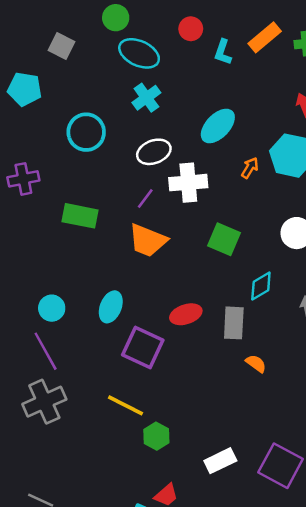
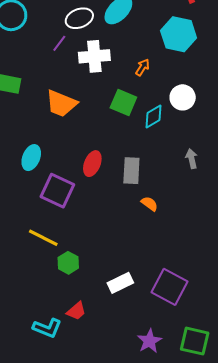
white ellipse: (154, 152) -> (79, 18), moved
orange arrow: (250, 168) -> (142, 67), moved
purple line: (145, 199) -> (59, 43), moved
cyan diamond: (261, 286) -> (153, 116), moved
red ellipse: (186, 314) -> (92, 164), turned -50

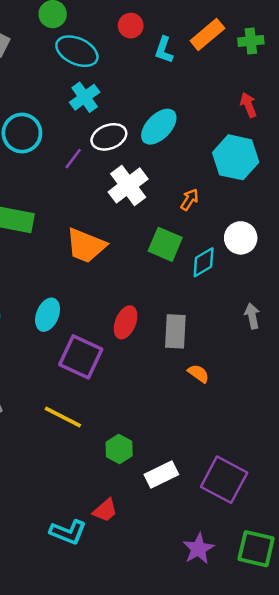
purple line: (59, 43) -> (73, 159), moved
white cross: (94, 56) -> (128, 185), turned -32
green hexagon: (68, 263) -> (119, 449), moved

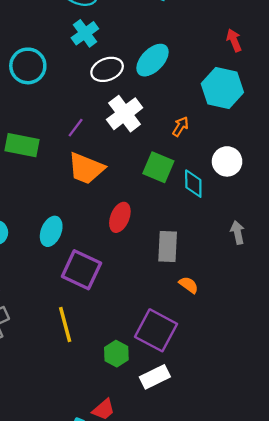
purple line: (73, 159) -> (76, 128), moved
cyan diamond: (204, 262) -> (193, 184), turned -60
red ellipse: (126, 322) -> (120, 217), moved
yellow line: (63, 417) -> (65, 325), turned 48
purple square: (224, 480) -> (156, 330), moved

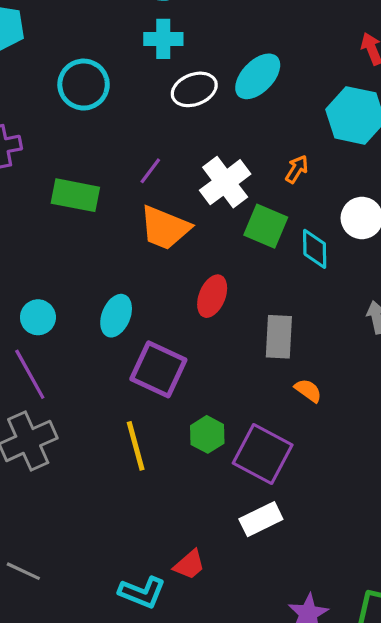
cyan cross: (85, 33) -> (163, 39), turned 36
white cross: (125, 114) -> (225, 182), moved
green hexagon: (116, 354) -> (207, 434), moved

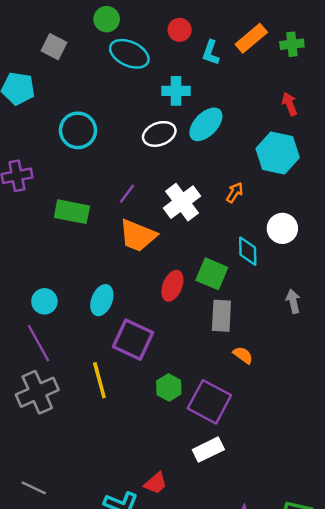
cyan cross: (163, 39) -> (176, 91), moved
green square: (266, 226) -> (212, 274), moved
yellow line: (136, 446) -> (99, 380), moved

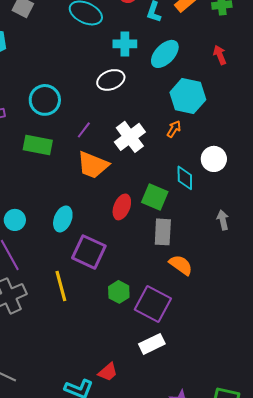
cyan ellipse: (206, 124) -> (165, 54), moved
cyan circle: (78, 130) -> (45, 100), moved
cyan hexagon: (278, 153) -> (188, 96), moved
orange semicircle: (243, 355) -> (181, 265), size x1.4

